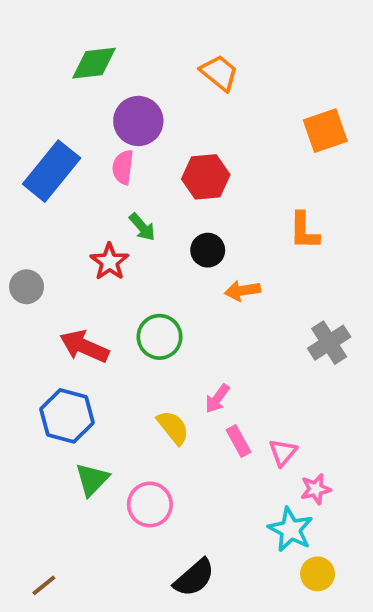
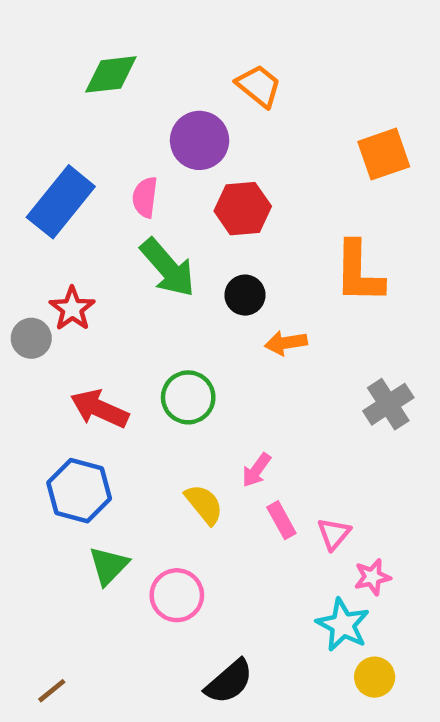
purple circle: (138, 121) -> (200, 140), moved
green arrow: (142, 227) -> (168, 268), size x1.8
orange L-shape: (304, 231) -> (359, 272), size x1.4
red star: (109, 262) -> (72, 309), moved

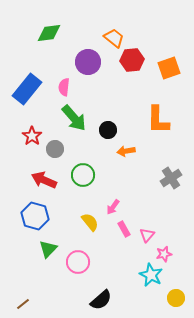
red hexagon: (243, 209) -> (132, 60), moved
gray circle: (31, 338) -> (55, 149), moved
yellow circle: (375, 677) -> (176, 298), moved

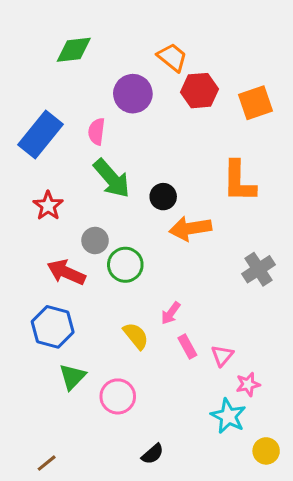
gray circle: (55, 149) -> (95, 240), moved
orange arrow: (126, 151) -> (190, 228), size x1.5
black semicircle: (101, 300) -> (153, 454), size x0.7
brown line: (23, 304) -> (47, 463), moved

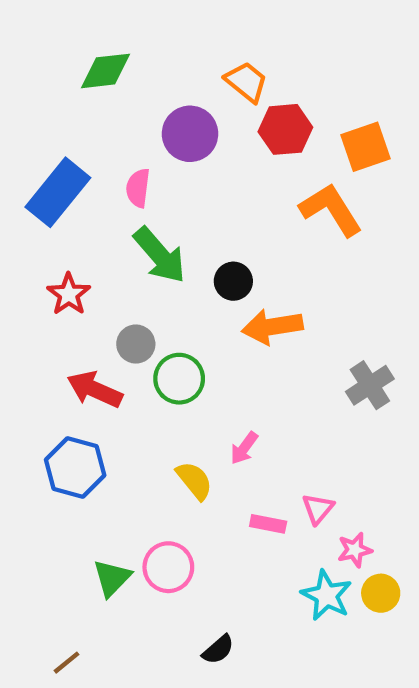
orange L-shape: (239, 181) -> (331, 210), moved, turned 147
pink rectangle: (187, 346) -> (268, 524), moved, turned -50
green triangle: (72, 377) -> (112, 578), moved
yellow circle: (266, 451) -> (381, 593), moved

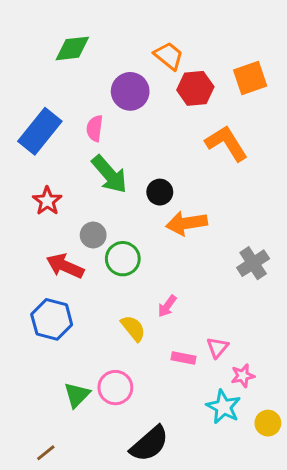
orange square: (366, 147) -> (250, 78), moved
yellow circle: (381, 593) -> (268, 423), moved
black semicircle: (218, 650) -> (149, 444), size x1.8

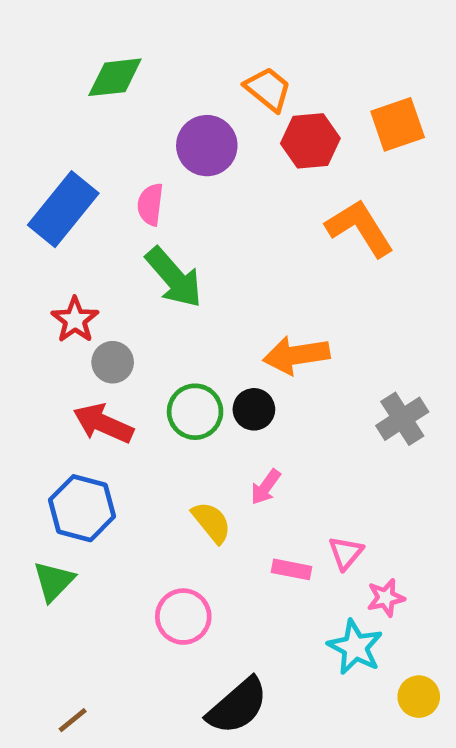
black circle: (160, 192) -> (254, 409), moved
gray circle: (93, 235) -> (113, 362), moved
green triangle: (77, 395) -> (54, 581), moved
yellow circle: (268, 423) -> (419, 697), moved

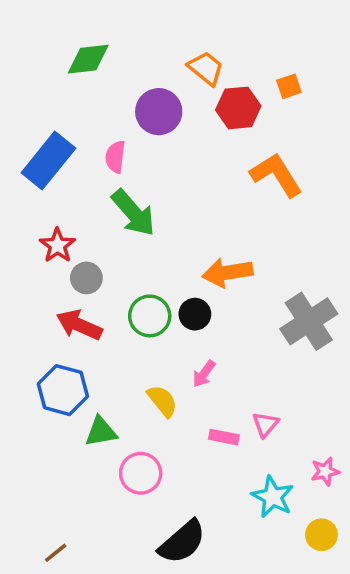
orange square: (398, 124) -> (289, 86), moved, size x0.6
gray cross: (402, 419) -> (309, 321), size x1.4
green triangle: (54, 581) -> (101, 432), moved, turned 36
pink star: (386, 598) -> (325, 471), moved

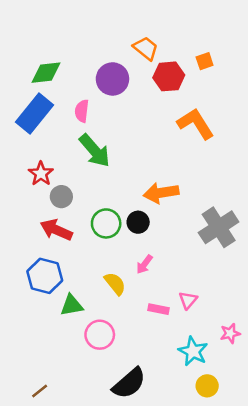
green diamond: (88, 59) -> (46, 73), moved
yellow circle: (321, 535) -> (207, 386), moved

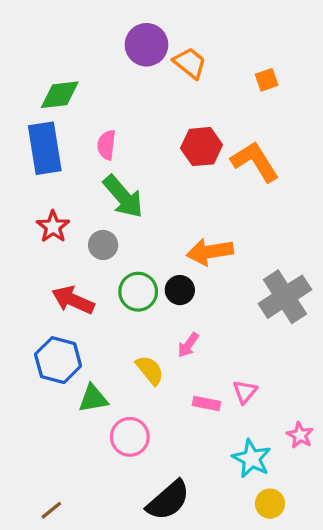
red hexagon: (169, 76) -> (202, 147), moved
purple circle: (112, 79) -> (146, 45), moved
blue rectangle: (34, 113) -> (45, 148), turned -48
gray circle: (61, 197) -> (103, 245), moved
pink star: (230, 333) -> (300, 435), turned -30

